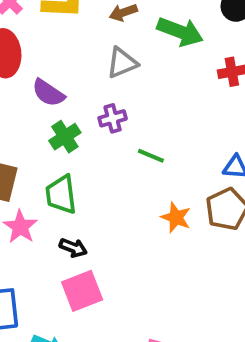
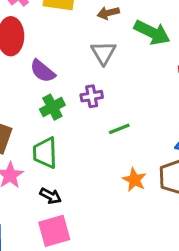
gray triangle: (122, 63) -> (103, 53), turned -44
green line: (151, 156) -> (119, 129), turned -50

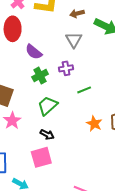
green trapezoid: (45, 153) -> (48, 106), moved, turned 50
black arrow: (51, 196) -> (47, 135), moved

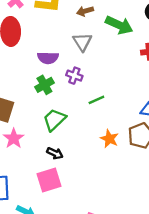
purple semicircle: (34, 52) -> (48, 58), moved, turned -36
purple cross: (66, 68) -> (74, 76), turned 32

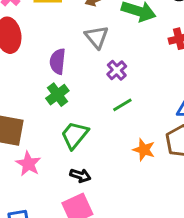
purple semicircle: (48, 58) -> (58, 61), turned 102
purple cross: (74, 76) -> (117, 70), moved, turned 35

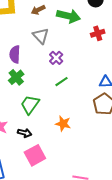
orange star: (144, 150) -> (63, 124), moved
black arrow: (80, 175) -> (25, 133), moved

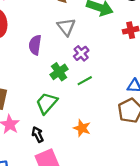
green cross: (16, 77) -> (59, 72), moved
black arrow: (25, 133) -> (38, 134), turned -136

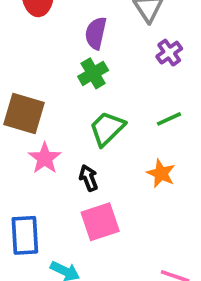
green cross: (59, 72) -> (93, 73), moved
green line: (85, 81) -> (169, 119), moved

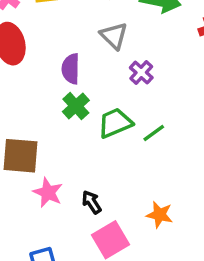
green trapezoid: (107, 128) -> (115, 123), moved, turned 33
orange star: (161, 173) -> (160, 215), moved

